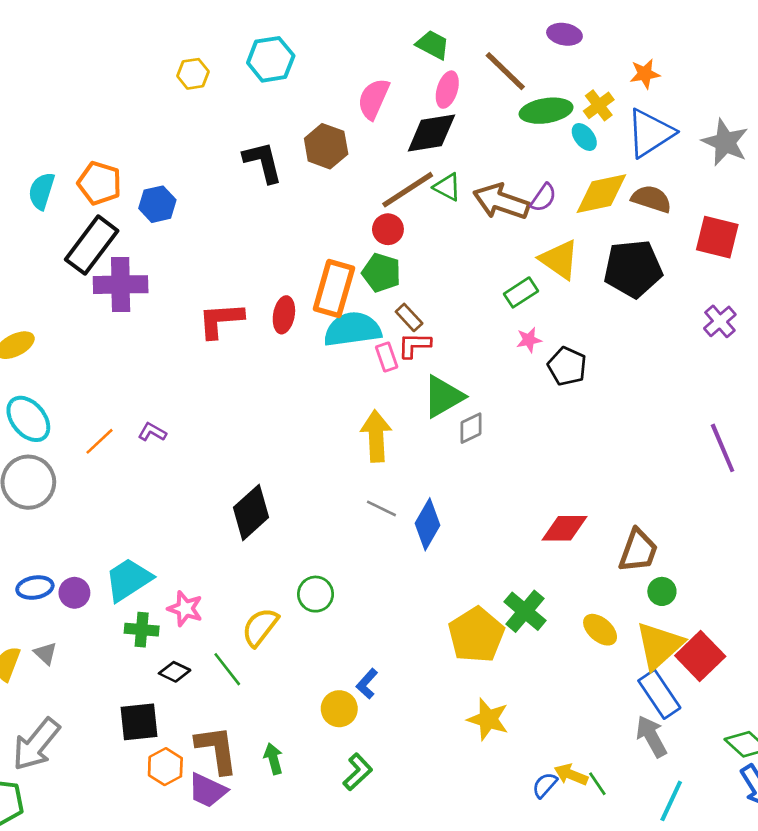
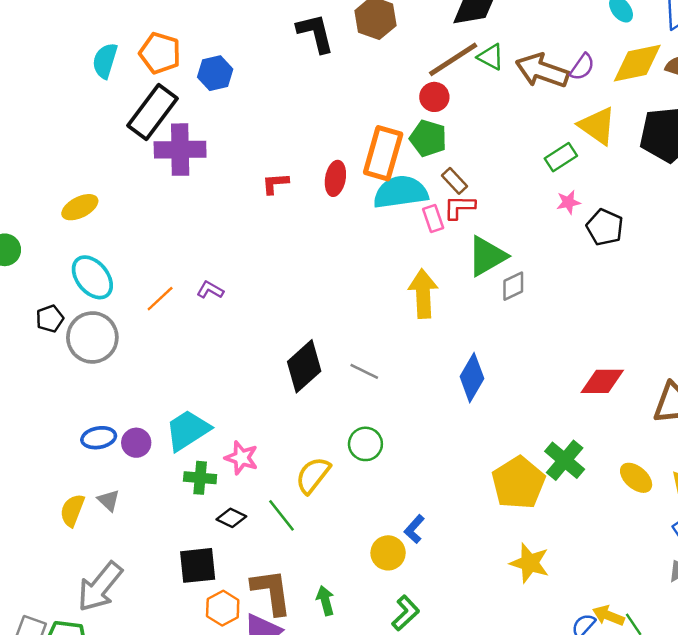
red L-shape: (221, 320) -> (275, 183), size x0.6
gray line: (381, 508) -> (364, 371), moved

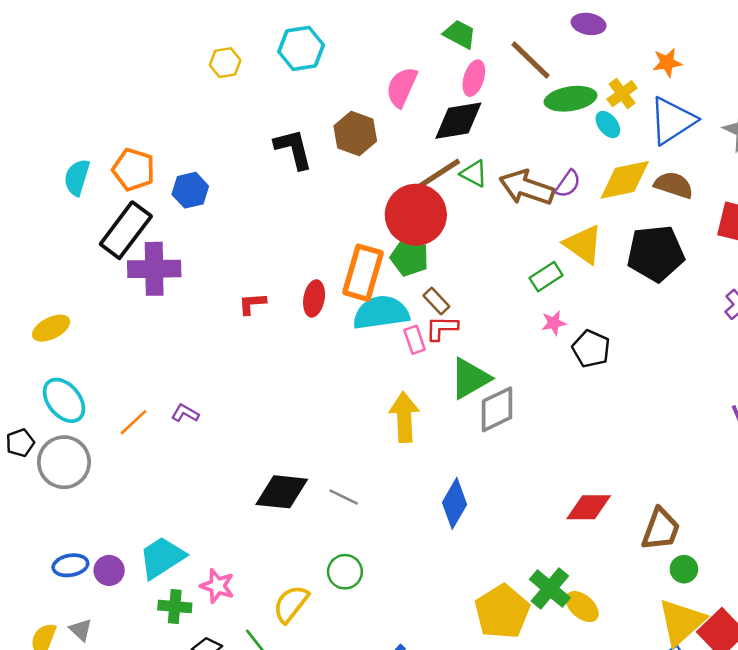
red circle: (434, 97) -> (416, 215), size x2.0
gray diamond: (513, 286) -> (497, 409), size x1.5
black diamond: (304, 366) -> (282, 492), turned 48
yellow ellipse: (636, 478) -> (582, 607), moved

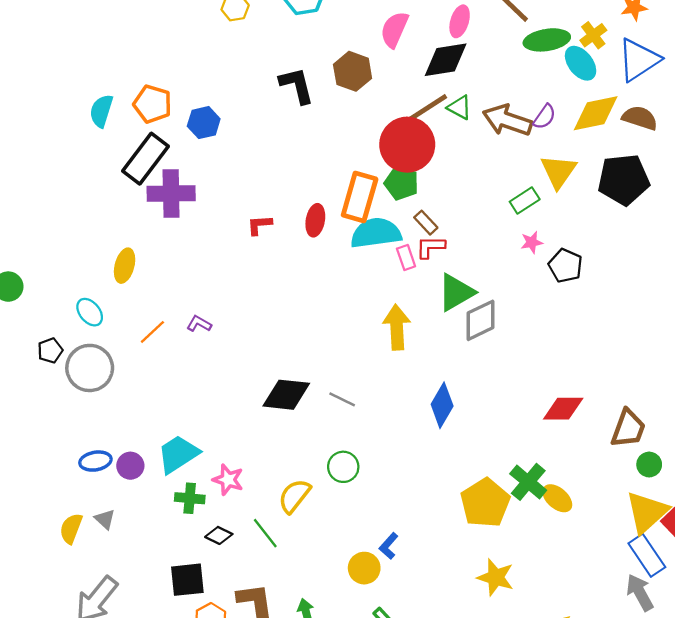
cyan ellipse: (608, 124) -> (581, 63), size x1.4
yellow triangle: (583, 244) -> (558, 171), turned 30
yellow ellipse: (51, 328) -> (125, 266), moved, turned -48
cyan ellipse: (64, 400) -> (90, 312), size x0.7

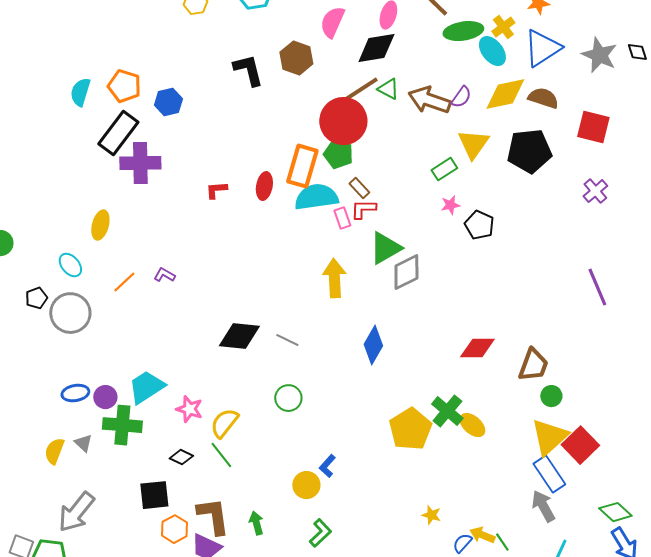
yellow semicircle: (294, 496) -> (224, 423), moved
green cross: (190, 498) -> (122, 425), moved, size x1.5
yellow star: (496, 577) -> (431, 515), moved, size x0.6

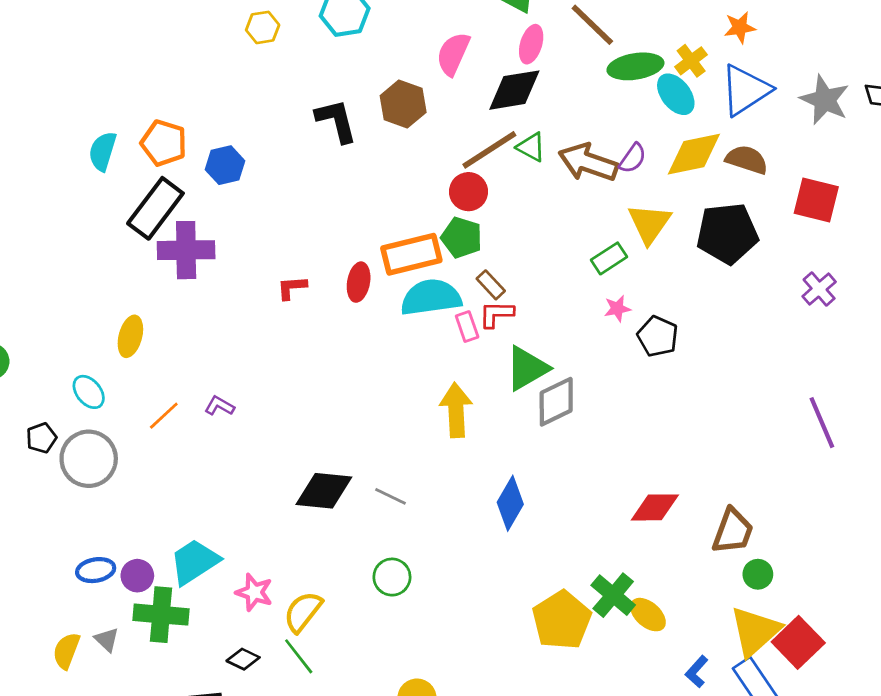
red circle: (343, 121) -> (468, 192), size x0.6
orange rectangle: (302, 166) -> (411, 254), turned 60
blue L-shape: (327, 466) -> (697, 672), moved

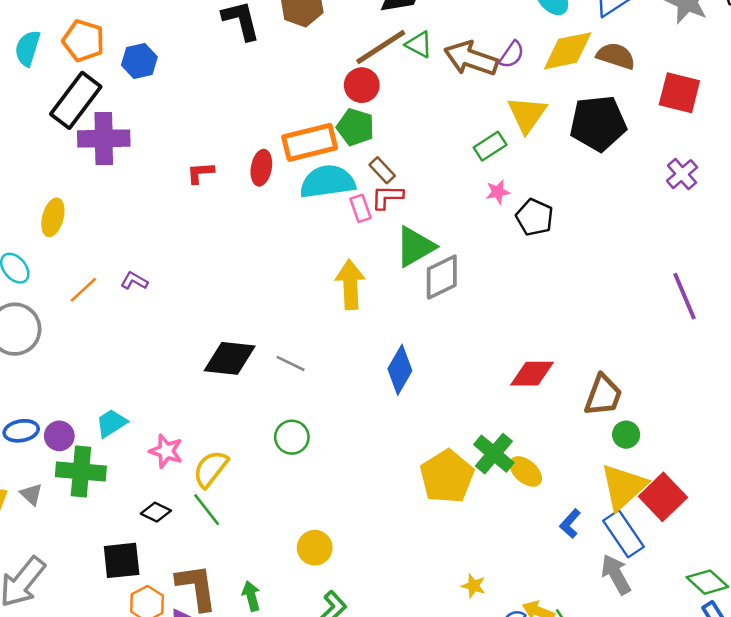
cyan trapezoid: (194, 562) -> (111, 423), size x0.7

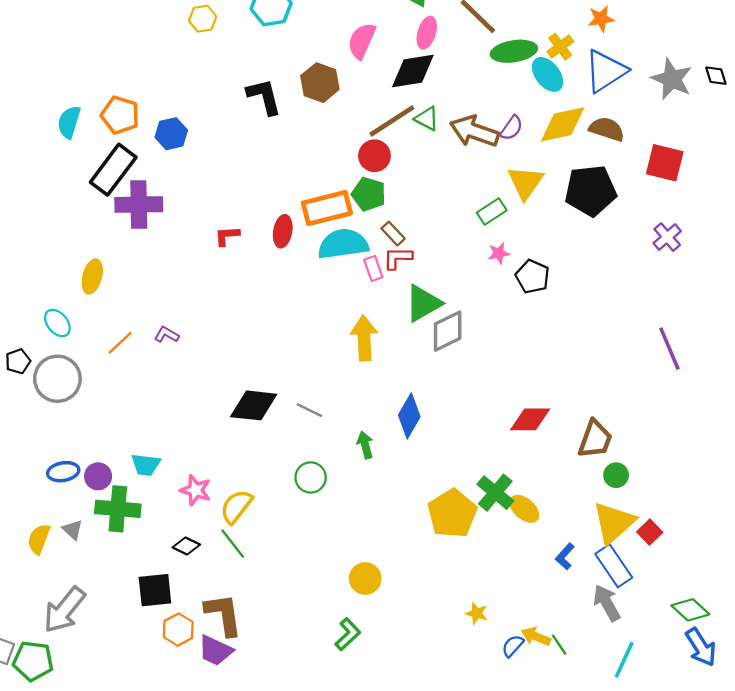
cyan trapezoid: (111, 423) -> (146, 465), turned -140
red square: (663, 497) -> (650, 532), size x0.6
yellow circle: (315, 548) -> (365, 579), moved
green arrow: (251, 596) -> (365, 445), moved

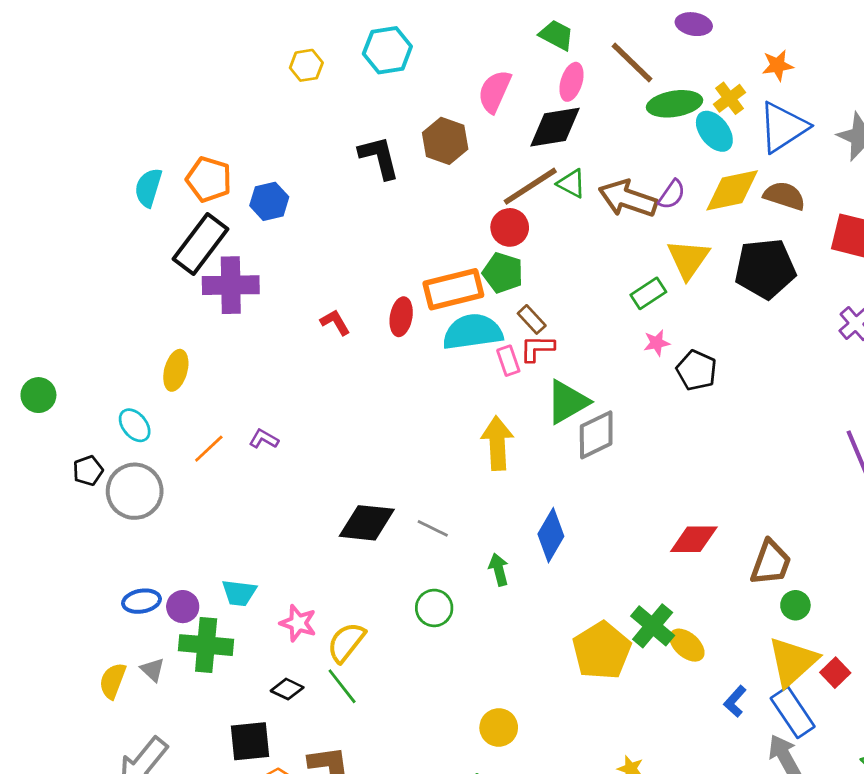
red L-shape: (227, 236) -> (335, 322), turned 64

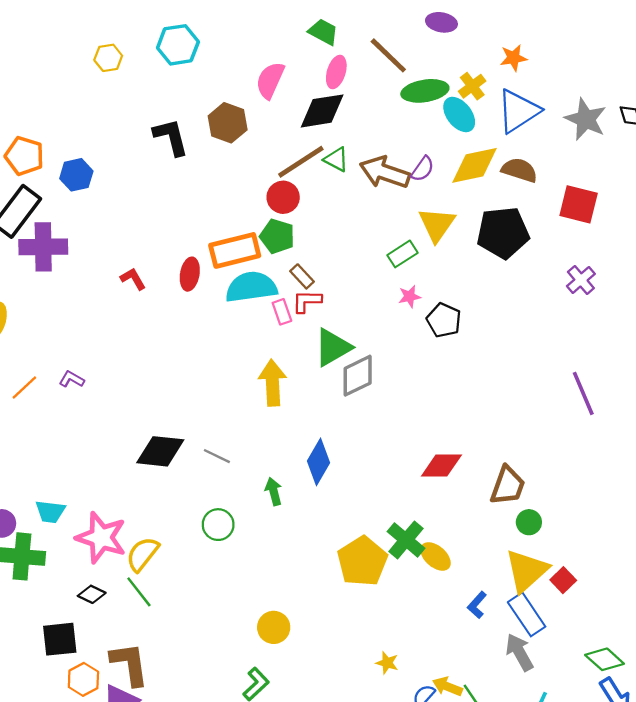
pink star: (298, 623) -> (101, 538), size x1.6

